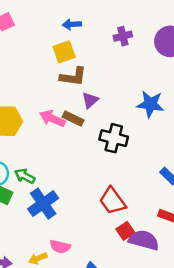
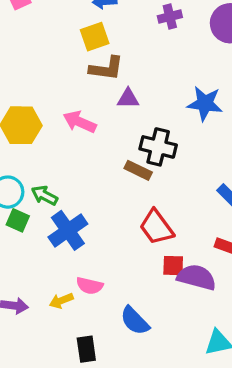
purple triangle: (90, 100) -> (128, 98), turned 42
brown rectangle: (73, 119) -> (138, 170), moved
red square: (125, 231) -> (173, 266), turned 36

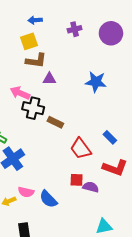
black cross: (158, 147) -> (33, 108), moved
red trapezoid: (156, 227) -> (81, 149), moved
purple semicircle: (197, 277) -> (91, 187), size x0.7
blue semicircle: (135, 321) -> (48, 199), moved

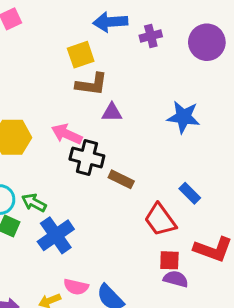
blue arrow: (35, 20) -> (110, 22), moved, size x1.5
blue rectangle: (110, 137) -> (190, 193), moved
red square: (77, 180) -> (169, 260), moved

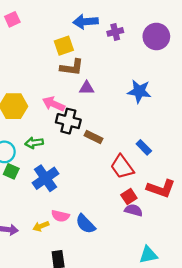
green arrow: (34, 203) -> (34, 143), moved, turned -36
red square: (169, 260) -> (129, 196), turned -35

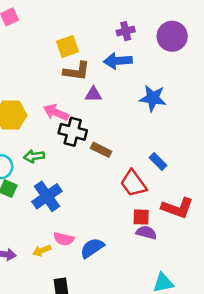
blue arrow: (86, 22) -> (118, 61), moved
red square: (129, 196) -> (141, 217), turned 35
blue semicircle: (86, 224) -> (92, 248), turned 100

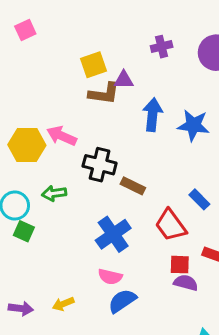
blue arrow: (118, 61) -> (153, 115), moved, turned 100
purple triangle: (93, 94) -> (124, 80), moved
pink arrow: (56, 112) -> (62, 136), moved
blue cross: (47, 196) -> (113, 234), moved
pink semicircle: (64, 239) -> (110, 277), moved

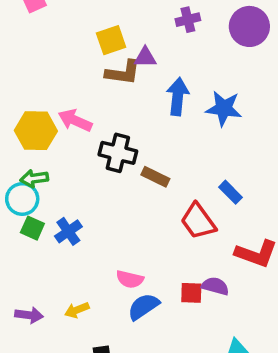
green arrow: (54, 193) -> (34, 178), moved
blue cross: (113, 234) -> (68, 231), moved, size x0.7
red square: (180, 265) -> (191, 293), moved

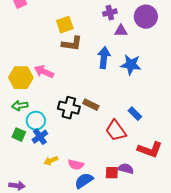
purple triangle: (145, 57) -> (121, 31), moved
black cross: (118, 153) -> (69, 108), moved
cyan circle: (22, 199) -> (36, 121), moved
yellow arrow: (77, 310) -> (51, 161), moved

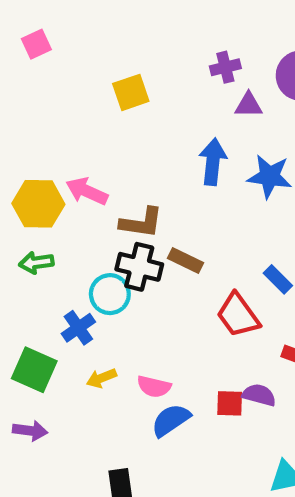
brown L-shape: (72, 44) -> (141, 223), moved
cyan circle: (36, 121) -> (110, 294), moved
green square: (19, 135) -> (34, 370), moved, size x1.5

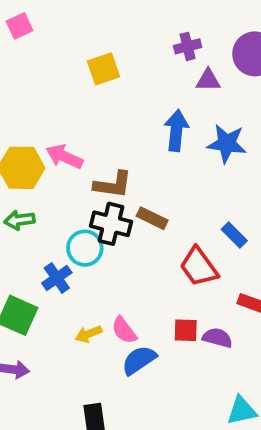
yellow arrow: (101, 378) -> (89, 334), moved
pink semicircle: (154, 387) -> (124, 330), turned 40
red square: (230, 403) -> (186, 330), moved

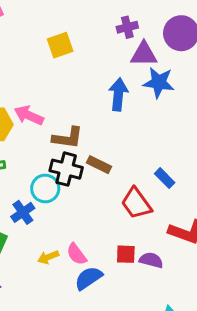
purple triangle: (208, 80) -> (144, 54), size x1.4
blue star: (227, 144) -> (159, 82), moved

